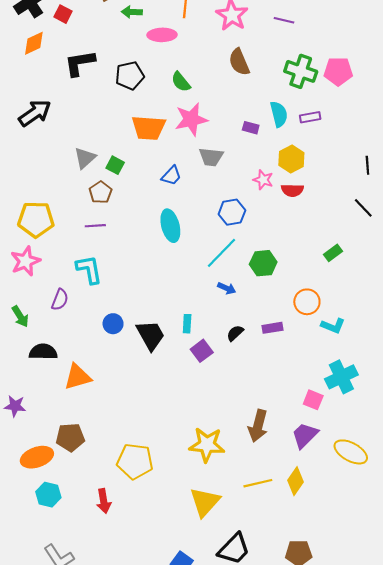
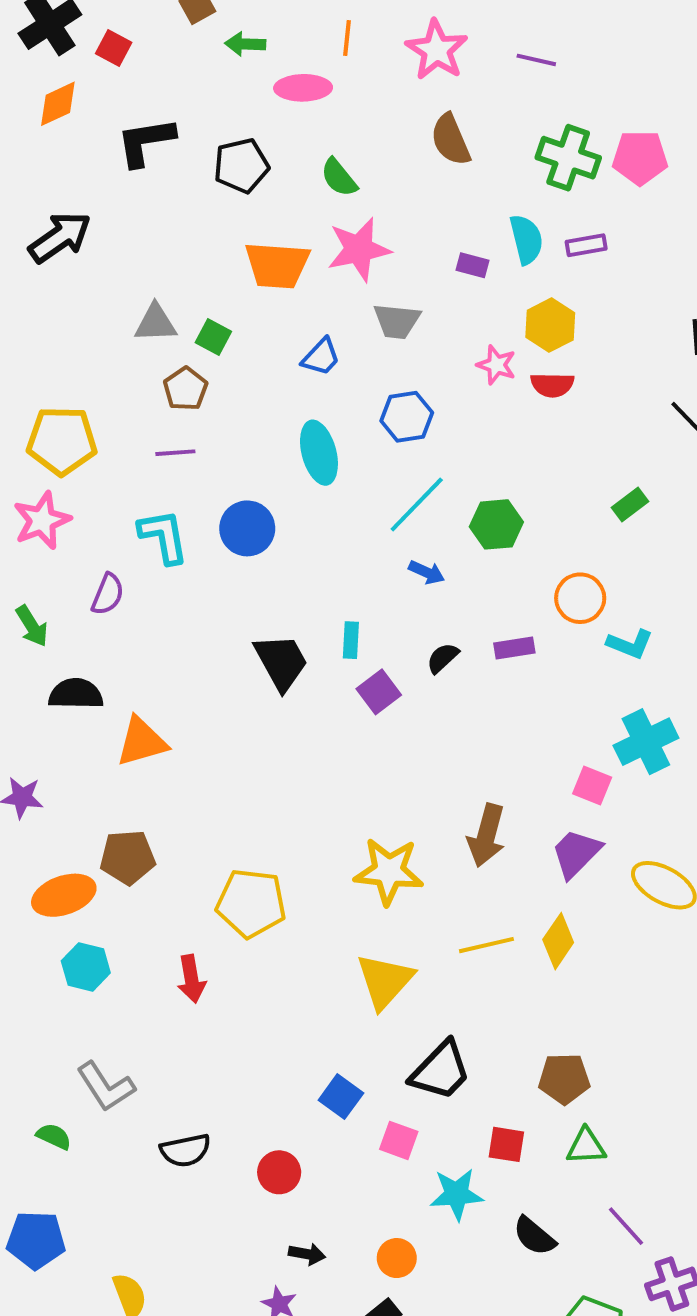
gray triangle: (85, 158) -> (156, 323), turned 40
blue hexagon: (232, 212) -> (407, 417), moved
blue circle: (113, 324) -> (247, 528), moved, size x1.4

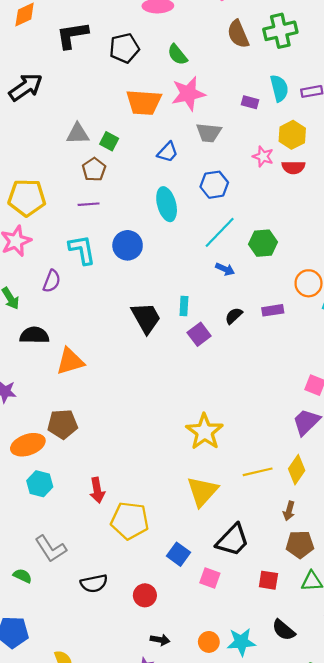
green cross: (568, 158) -> (280, 31), moved, turned -32
brown arrow: (486, 835) -> (289, 511), moved, size x0.6
yellow star: (389, 871) -> (204, 432), turned 30
yellow pentagon: (251, 903) -> (130, 521), moved
cyan star: (457, 1194) -> (241, 642), moved

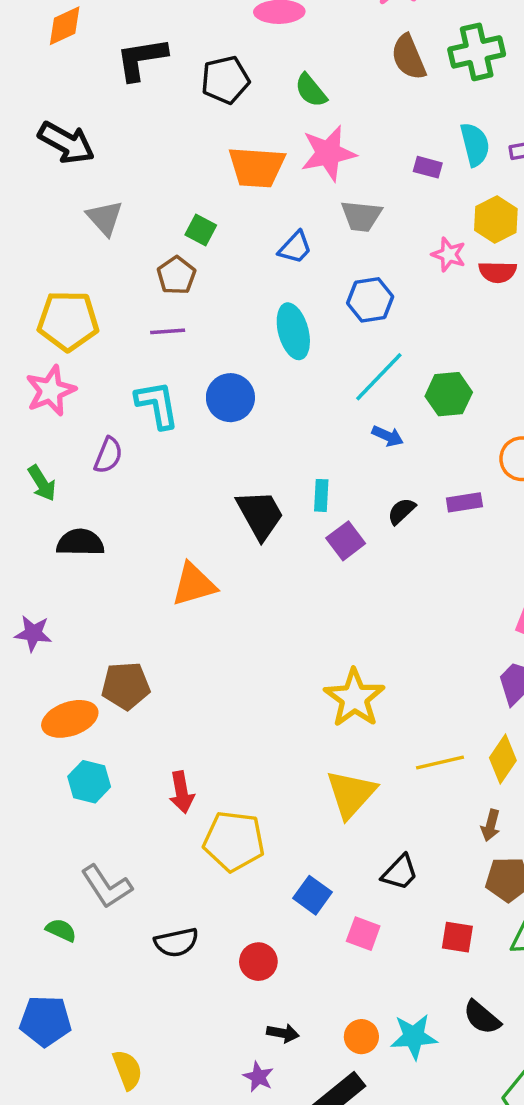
black arrow: (26, 87) -> (66, 143), turned 64
gray triangle: (78, 134) -> (105, 218), moved, turned 50
orange triangle: (70, 361) -> (194, 584), moved
black trapezoid: (233, 540) -> (400, 873), size x0.7

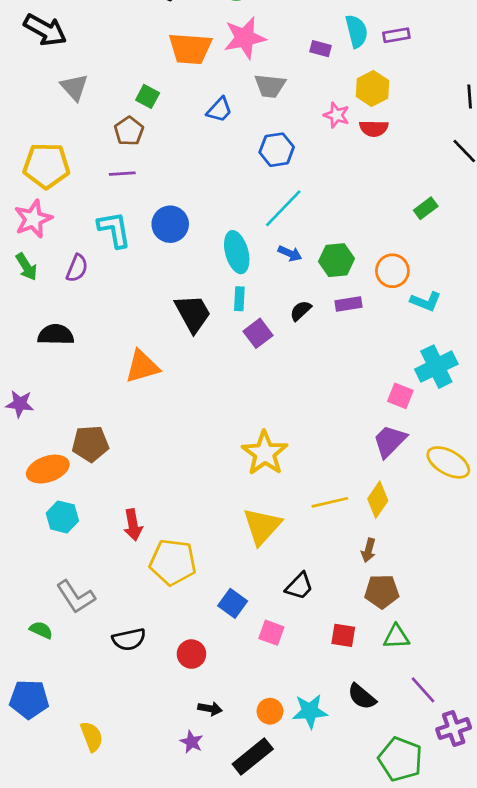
cyan ellipse: (293, 331) -> (237, 252), moved
green hexagon: (449, 394) -> (337, 260), moved
green arrow: (42, 483) -> (26, 267), moved

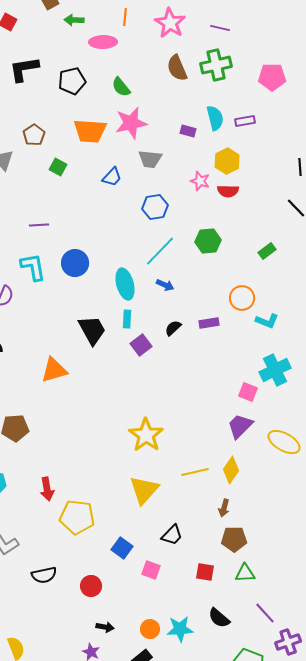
brown pentagon: (129, 131) -> (34, 135), moved
green hexagon: (337, 260) -> (208, 241), moved

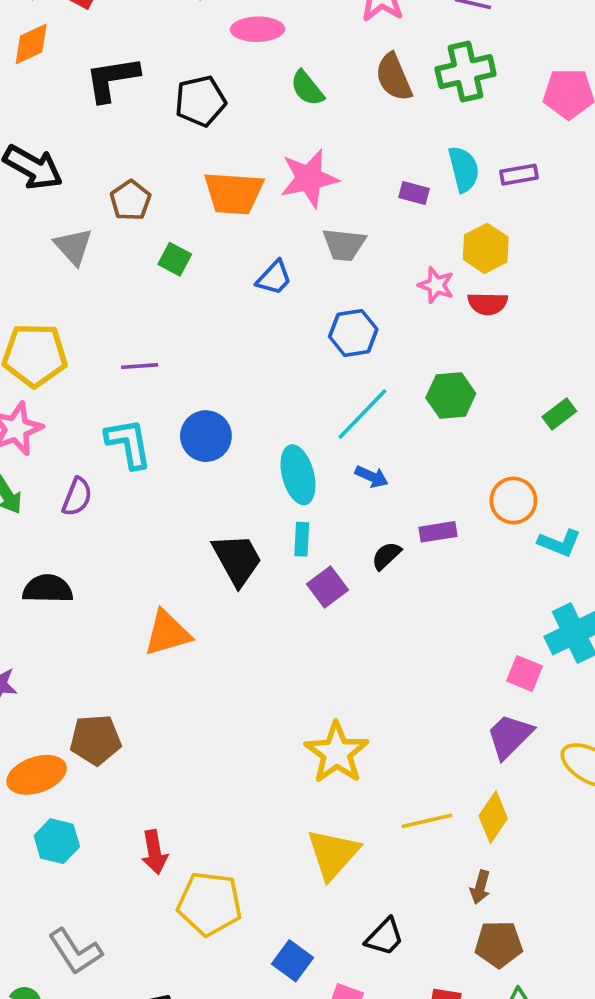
green semicircle: (121, 87) -> (307, 88), moved
purple rectangle: (209, 323) -> (438, 532), moved

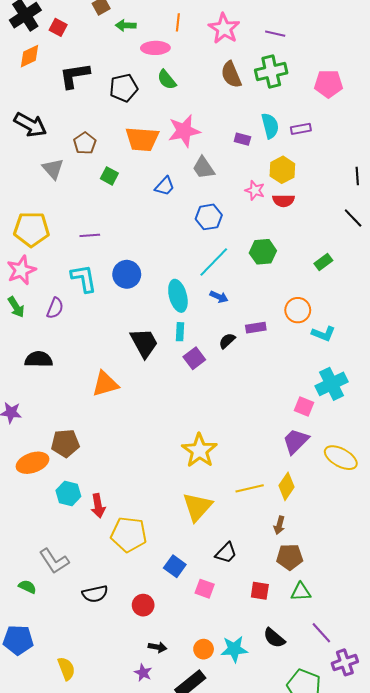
green semicircle: (307, 88) -> (167, 80), moved
gray trapezoid: (344, 245) -> (204, 168), turned 50
cyan hexagon: (57, 841) -> (68, 493), moved

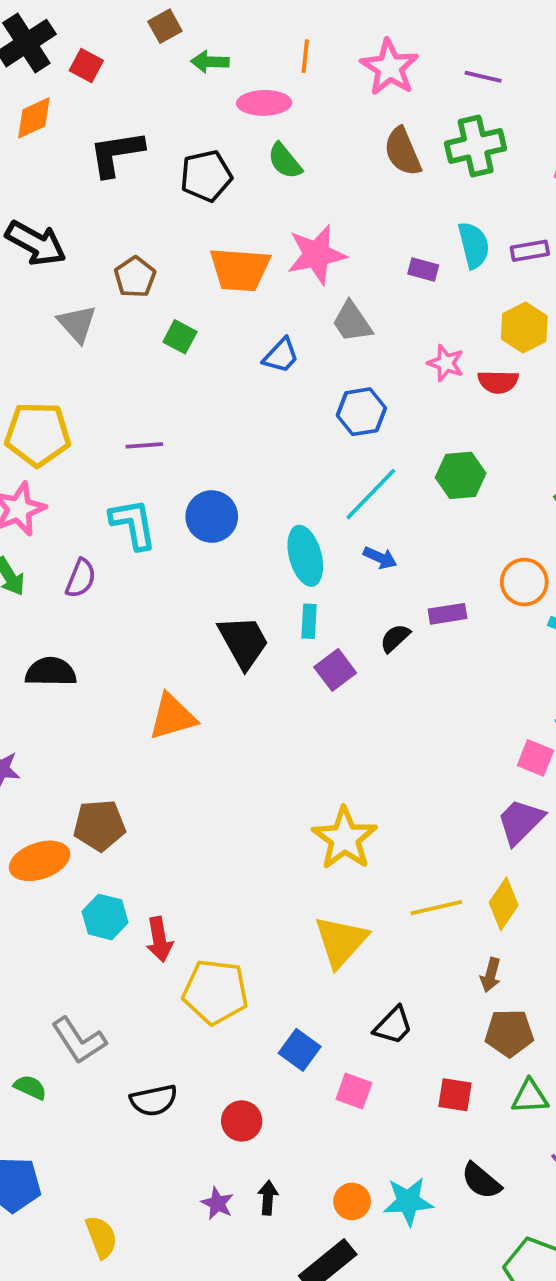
yellow hexagon: (282, 170) -> (524, 327), moved
black arrow: (157, 647) -> (268, 1198), turned -96
purple star: (143, 673) -> (217, 1203), moved

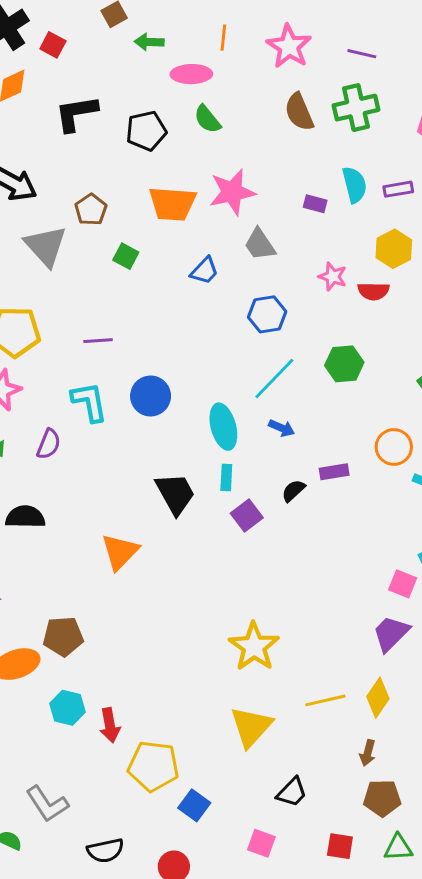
gray triangle: (77, 324) -> (46, 246), size x1.4
orange triangle: (172, 717) -> (120, 552), turned -30
blue square: (300, 1050) -> (194, 805), moved

